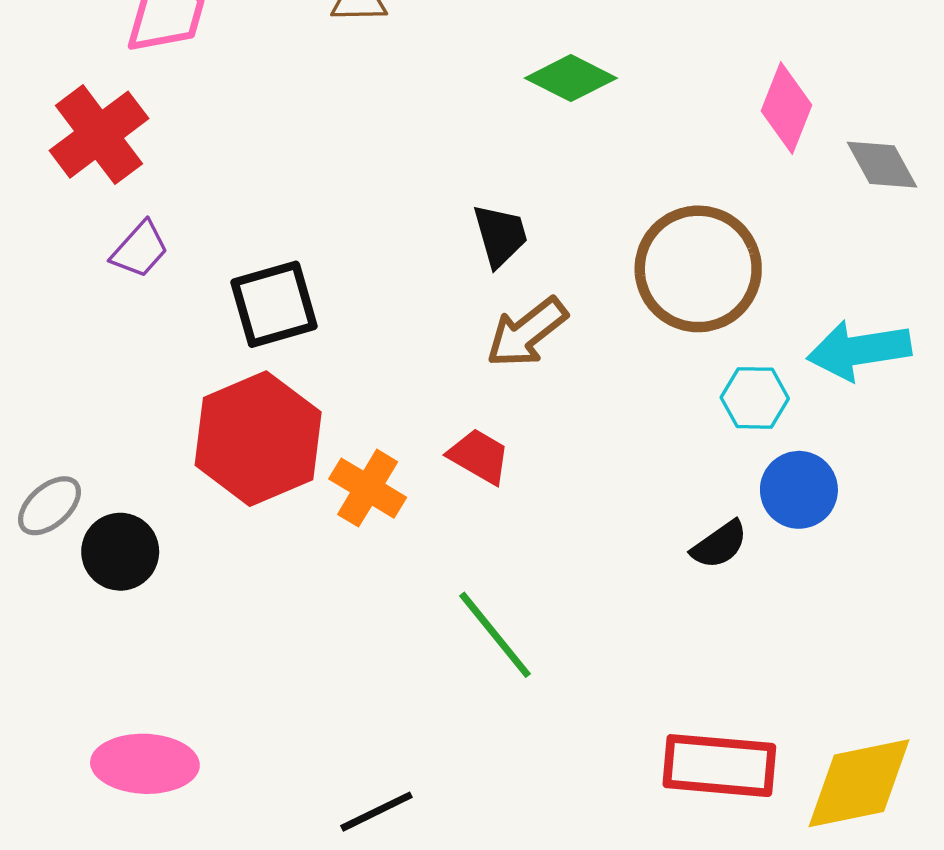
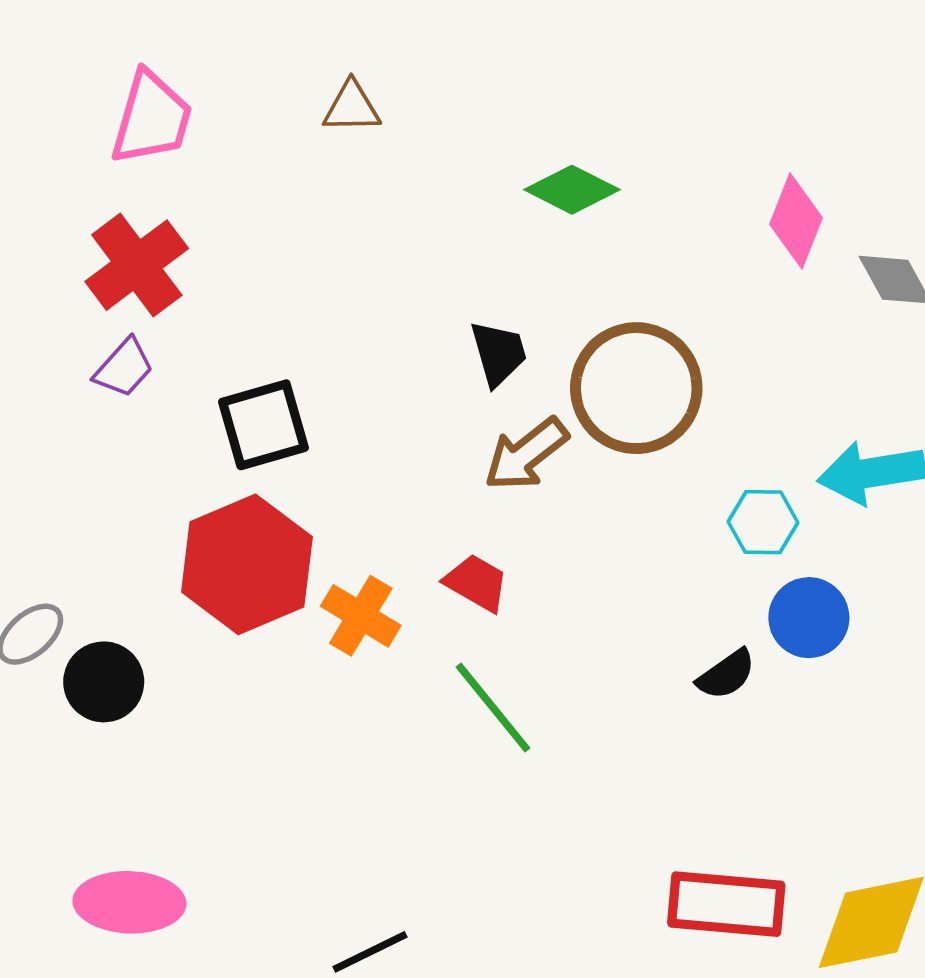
red cross: (99, 135) -> (137, 265), moved
brown circle: (698, 269) -> (636, 388), moved
green line: (495, 635) -> (493, 708), moved

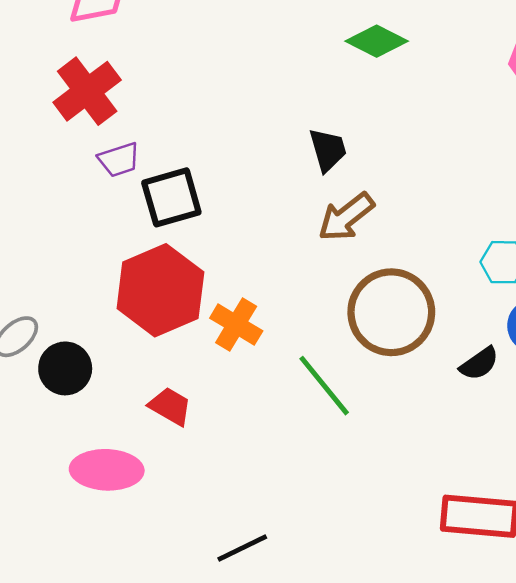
purple trapezoid: (124, 368) -> (119, 160), moved, turned 30
brown circle: (636, 388) -> (391, 312), moved
red trapezoid: (476, 583) -> (170, 406), moved
pink ellipse: (129, 902) -> (107, 470), moved

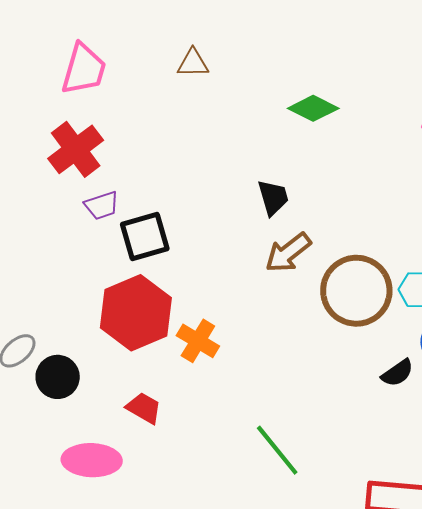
brown circle: (391, 312) -> (356, 291), moved
green line: (324, 386) -> (277, 450), moved

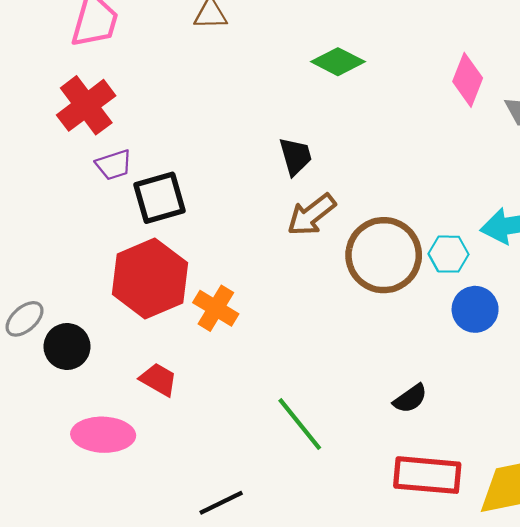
black semicircle: (397, 373) -> (410, 399), moved

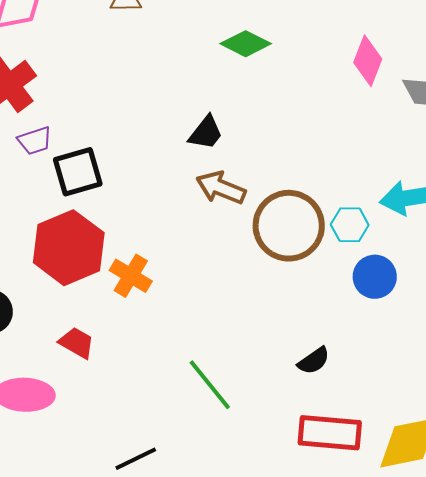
black trapezoid: (295, 156) -> (206, 133), turned 54
brown arrow: (311, 215) -> (221, 188), turned 60

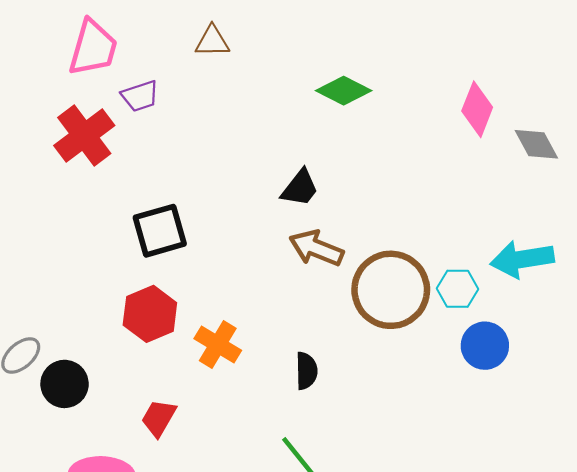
purple trapezoid: (35, 141) -> (140, 96), moved
red hexagon: (69, 248) -> (150, 314), size x0.7
red trapezoid: (77, 343) -> (159, 418), turned -90
black semicircle: (314, 361) -> (306, 371), moved, turned -56

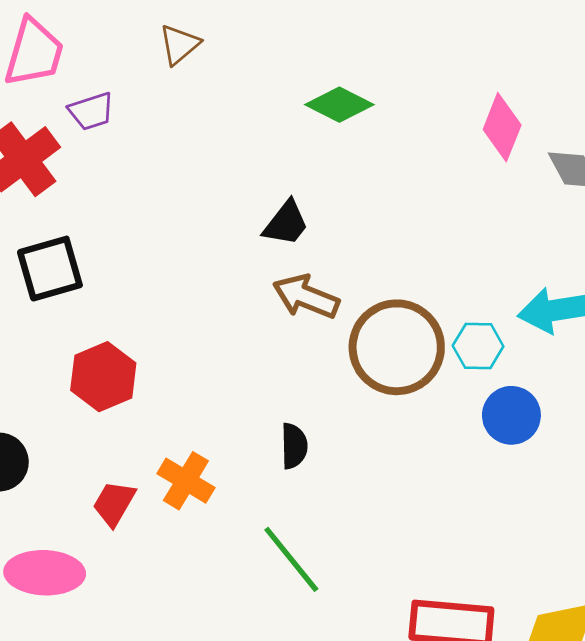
brown triangle: (212, 41) -> (179, 45), turned -39
black square: (160, 231) -> (50, 269), moved
orange cross: (218, 345) -> (186, 481), moved

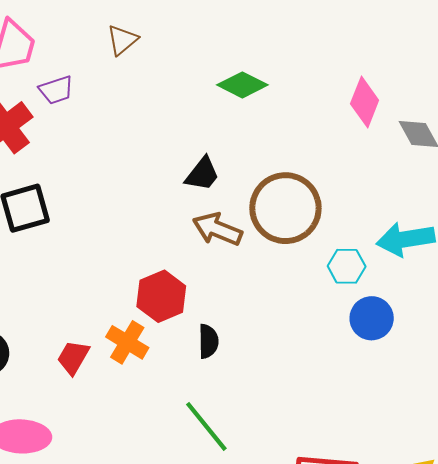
brown circle: (397, 347) -> (285, 208), moved
red hexagon: (103, 377) -> (161, 296), moved
orange cross: (186, 481) -> (127, 342), moved
red trapezoid: (114, 503) -> (73, 357), moved

